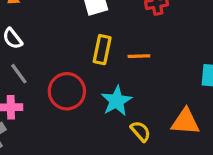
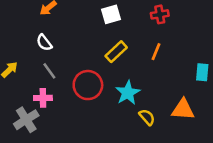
yellow rectangle: (102, 50) -> (116, 52), turned 35
orange line: (139, 56) -> (156, 52), moved, turned -66

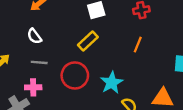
yellow rectangle: (116, 52) -> (88, 41), moved
gray line: (49, 71) -> (39, 62), turned -49

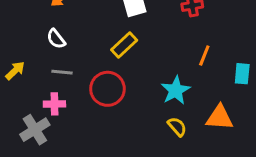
orange line: (138, 45) -> (204, 56), moved
cyan star: (112, 83) -> (176, 90), moved

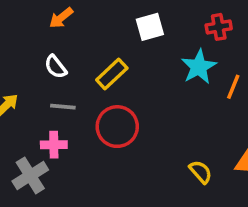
yellow rectangle: (124, 45) -> (112, 74), moved
cyan star: (176, 90) -> (199, 67), moved

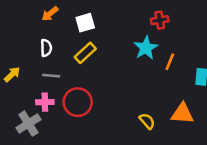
white square: (150, 27) -> (85, 23), moved
white semicircle: (56, 67) -> (46, 48), turned -144
red circle: (117, 127) -> (78, 102), moved

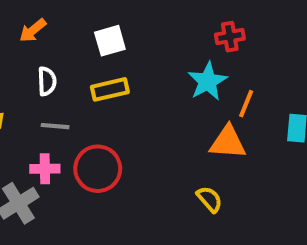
orange arrow: (50, 14) -> (33, 30), moved
yellow rectangle: (85, 53) -> (110, 89), turned 30
orange triangle: (182, 113) -> (228, 142), moved

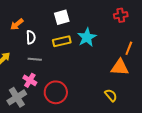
orange arrow: (33, 30) -> (17, 24), moved
cyan star: (207, 81) -> (87, 37), moved
pink cross: (45, 169) -> (30, 80), turned 32
red circle: (98, 169) -> (56, 92), moved

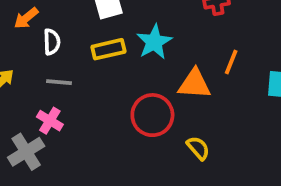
orange triangle: (120, 67) -> (195, 84), moved
red circle: (56, 92) -> (152, 115), moved

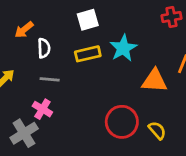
red circle: (152, 115) -> (122, 122), moved

